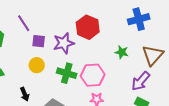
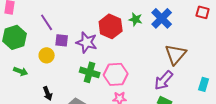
blue cross: (139, 19) -> (162, 18), turned -30
purple star: (64, 43) -> (87, 42), turned 30
green star: (122, 52) -> (136, 19), moved
yellow circle: (37, 65) -> (47, 55), moved

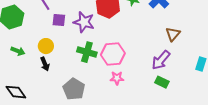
brown triangle: (176, 54) -> (173, 34), size x0.7
yellow circle: (47, 55) -> (46, 46), moved
black arrow: (48, 93) -> (45, 64), moved

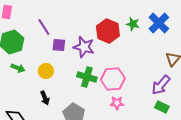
green arrow: (18, 51) -> (18, 68), moved
black arrow: (45, 64) -> (45, 98), moved

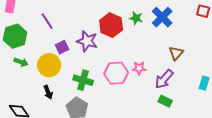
purple square: (59, 45) -> (62, 47), moved, turned -32
yellow circle: (46, 71) -> (49, 65), size x1.5
green cross: (87, 77) -> (83, 80), moved
pink star: (117, 103) -> (139, 68), moved

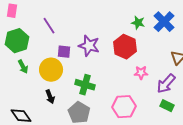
red hexagon: (111, 25) -> (125, 47), moved
purple square: (62, 47) -> (64, 52), turned 32
green arrow: (21, 62) -> (23, 67), turned 40
pink hexagon: (116, 73) -> (124, 107), moved

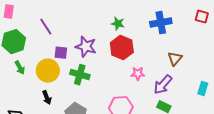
blue cross: (164, 22) -> (161, 23), turned 35
green star: (138, 23) -> (118, 24), moved
green cross: (85, 85) -> (80, 75), moved

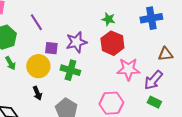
purple star: (86, 47) -> (76, 42), turned -30
brown triangle: (175, 59) -> (165, 54), turned 42
pink star: (138, 74) -> (128, 69), size x1.6

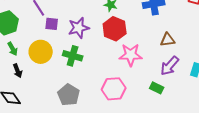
purple square: (51, 48) -> (52, 24), moved
purple arrow: (153, 80) -> (170, 66), moved
black arrow: (37, 93) -> (18, 71), moved

